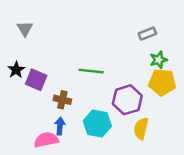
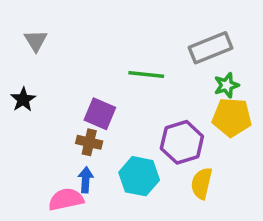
gray rectangle: (147, 34) -> (210, 48), size x1.6
green line: (91, 71) -> (146, 75), moved
purple square: (36, 80) -> (100, 114), moved

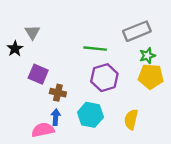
gray triangle: (36, 41) -> (32, 32), moved
black star: (23, 100) -> (15, 49), moved
purple square: (100, 114) -> (38, 74), moved
purple hexagon: (182, 142) -> (104, 78), moved

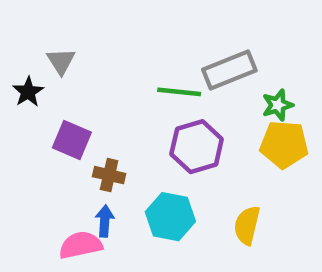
gray rectangle: (137, 31) -> (229, 70), moved

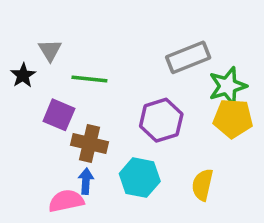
green line: (179, 92) -> (89, 79), moved
green star: (278, 105) -> (228, 86), size x1.5
brown cross: (109, 175) -> (89, 144), size x1.4

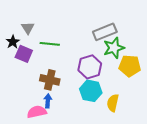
green star: (228, 86) -> (114, 48), moved
purple square: (59, 115) -> (24, 54), moved
cyan hexagon: (140, 178) -> (91, 91), moved

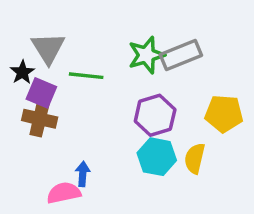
gray triangle: (28, 28) -> (48, 48), size x1.5
green star: (114, 48) -> (146, 55), moved
brown cross: (50, 80) -> (40, 119), moved
yellow semicircle: (113, 103) -> (195, 158), moved

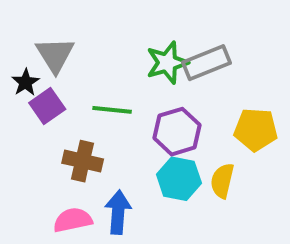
green line: (86, 76) -> (112, 110), moved
purple square: (41, 93) -> (47, 106), turned 32
brown cross: (40, 119) -> (83, 161), moved
blue arrow: (83, 174) -> (118, 212), moved, size x1.5

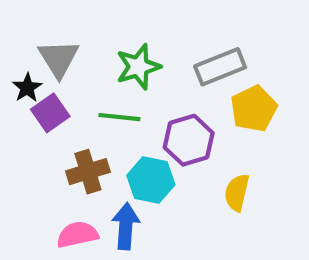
green star: (167, 63) -> (138, 67), moved
yellow pentagon: (256, 130) -> (254, 109), moved, turned -30
brown cross: (83, 161) -> (88, 172), turned -30
cyan hexagon: (179, 179) -> (151, 180), moved

